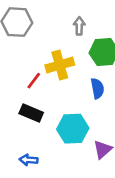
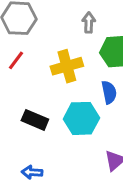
red line: (34, 81) -> (16, 60), moved
cyan hexagon: (73, 129) -> (81, 118), moved

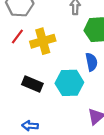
yellow cross: (67, 66) -> (43, 41), moved

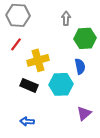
yellow cross: (43, 41) -> (38, 60), moved

